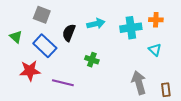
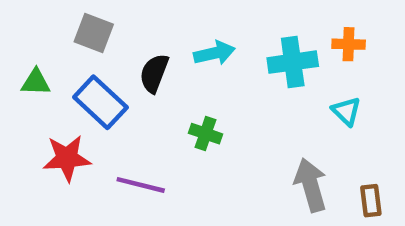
green triangle: (16, 37) -> (36, 82), turned -40

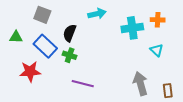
cyan arrow: (214, 53) -> (97, 14), moved
green cross: (205, 134) -> (70, 55), moved
purple line: (141, 185) -> (83, 84), moved

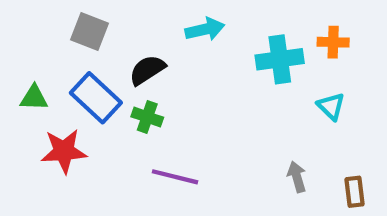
black semicircle: (70, 33) -> (147, 70), turned 36
green triangle: (16, 37) -> (34, 98), moved
gray arrow: (140, 84) -> (297, 177), size x0.6

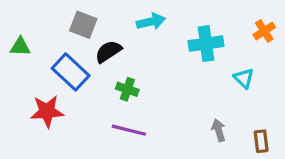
gray square: (89, 31) -> (83, 25), moved
orange cross: (333, 42) -> (264, 31), moved, turned -35
green triangle: (34, 98) -> (20, 47), moved
green cross: (147, 117) -> (127, 89), moved

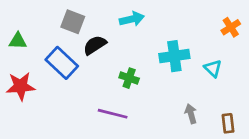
cyan cross: (206, 44) -> (174, 56), moved
green cross: (127, 89) -> (129, 78), moved
red star: (47, 111) -> (21, 86), moved

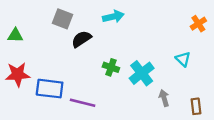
cyan cross: (174, 56) -> (142, 73), moved, turned -30
blue rectangle: (62, 63) -> (50, 89), moved, turned -36
purple line: (113, 114) -> (83, 103), moved

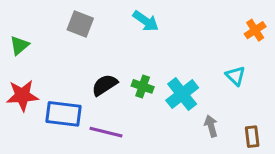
cyan arrow: (113, 17) -> (146, 21), turned 48
green triangle: (15, 35) -> (19, 45), turned -42
black semicircle: (81, 39) -> (105, 85), moved

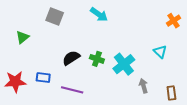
green triangle: (19, 45) -> (22, 37), moved
red star: (22, 96) -> (15, 82), moved
blue rectangle: (63, 114) -> (43, 78), size x0.6

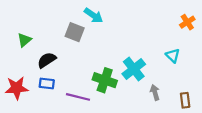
cyan arrow: (99, 14) -> (94, 15), moved
gray square: (55, 17) -> (75, 32), moved
black semicircle: (71, 58) -> (47, 60), moved
green cross: (97, 59) -> (105, 80), moved, size x1.5

